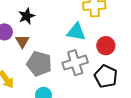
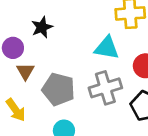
brown triangle: (22, 41) -> (25, 71), moved

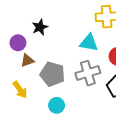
brown triangle: (25, 71) -> (27, 61), turned 40

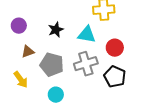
black star: (40, 27) -> (56, 30), moved
purple circle: (18, 43) -> (19, 26), moved

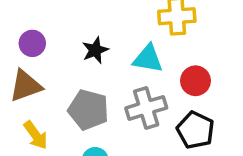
brown triangle: (28, 52) -> (26, 86), moved, size x1.5

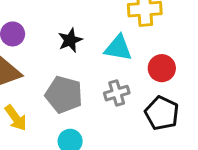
gray cross: (146, 108) -> (117, 93), size x0.7

